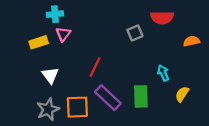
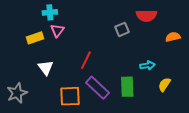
cyan arrow: (163, 73) -> (147, 65), turned 104
gray star: (48, 109) -> (17, 93), moved

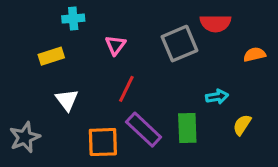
gray square: (122, 29) -> (180, 44), size x1.6
pink triangle: (57, 30) -> (115, 45), moved

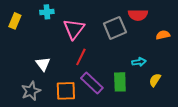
pink triangle: (115, 45) -> (74, 29), size x1.6
yellow rectangle: (51, 56) -> (15, 21), moved, turned -49
gray star: (25, 137) -> (31, 91), moved

